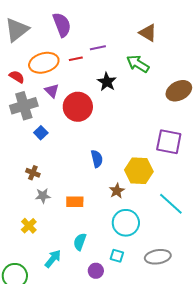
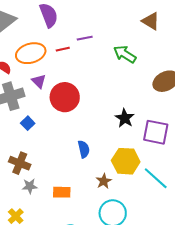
brown triangle: (148, 33) -> (151, 21), moved
black star: (107, 82) -> (125, 118), moved
brown cross: (33, 173) -> (20, 163), size x1.5
cyan line: (171, 204) -> (156, 178), moved

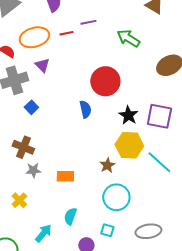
red circle: (65, 97) -> (105, 81), moved
black star: (125, 118) -> (128, 115), moved
blue semicircle: (84, 149) -> (85, 109), moved

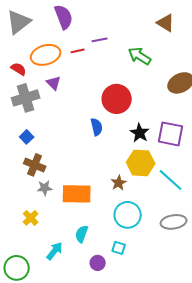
blue square: (31, 107) -> (27, 137), moved
orange rectangle: (65, 176) -> (77, 194), size x1.6
gray ellipse: (148, 231) -> (174, 222), moved

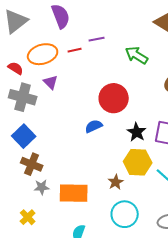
gray cross: (26, 98) -> (23, 97), turned 32
blue semicircle: (97, 127) -> (94, 126), turned -102
blue square: (27, 137) -> (24, 136), size x1.6

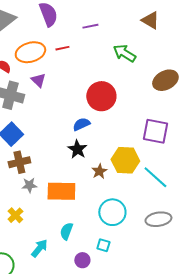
purple line: (97, 39) -> (90, 26), moved
black star: (137, 132) -> (77, 149), moved
brown cross: (32, 164) -> (19, 162), turned -35
brown star: (116, 182) -> (99, 171), moved

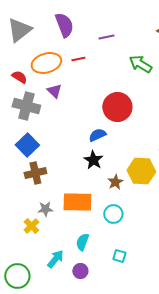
gray star: (29, 185) -> (45, 209), moved
cyan circle: (112, 212) -> (113, 214), moved, size x0.7
purple circle: (82, 260) -> (80, 271), moved

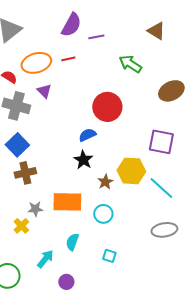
purple semicircle: (64, 25) -> (71, 25), moved, turned 50
purple circle: (80, 271) -> (66, 282), moved

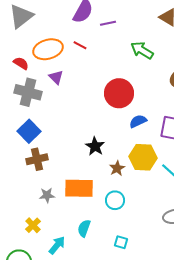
red line: (68, 59) -> (80, 45), turned 40
blue semicircle: (87, 135) -> (138, 121), moved
yellow cross: (21, 226) -> (33, 225), moved

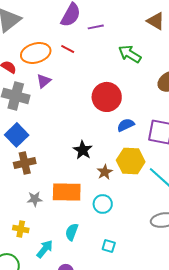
purple triangle: (56, 77) -> (44, 81), turned 35
yellow cross: (33, 225) -> (21, 229), turned -35

